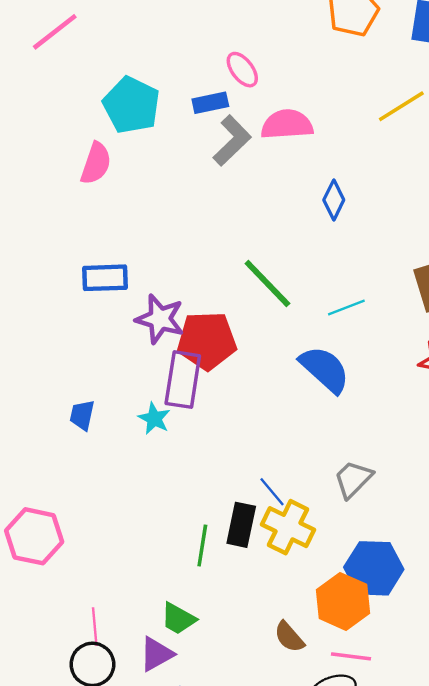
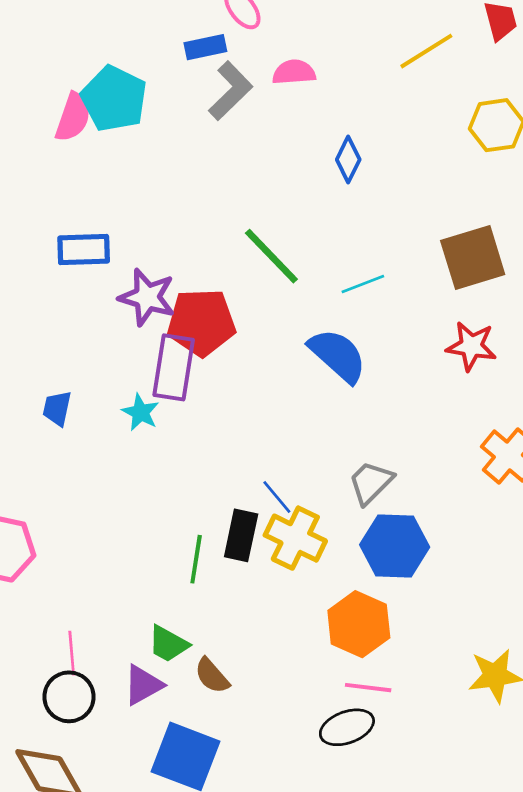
cyan pentagon: (131, 105) -> (114, 99), moved
pink semicircle: (287, 124) -> (294, 72), size x0.7
blue hexagon: (374, 568) -> (395, 546), moved
brown semicircle: (289, 637) -> (212, 676), moved

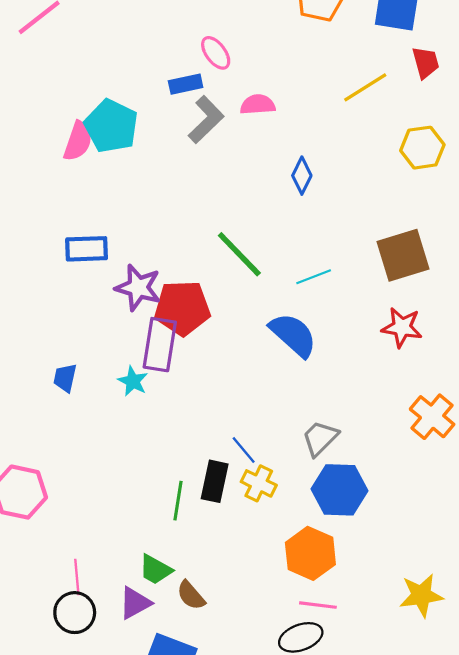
yellow cross: (295, 538) -> (259, 483), size x0.7

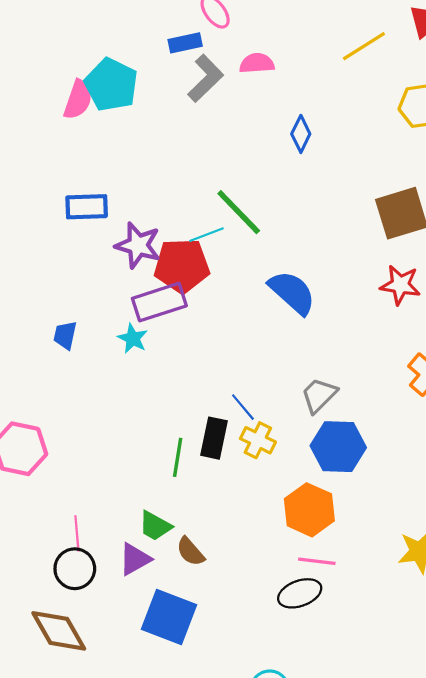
cyan line: (314, 277) -> (207, 235), moved
purple rectangle: (160, 345) -> (159, 302), turned 63

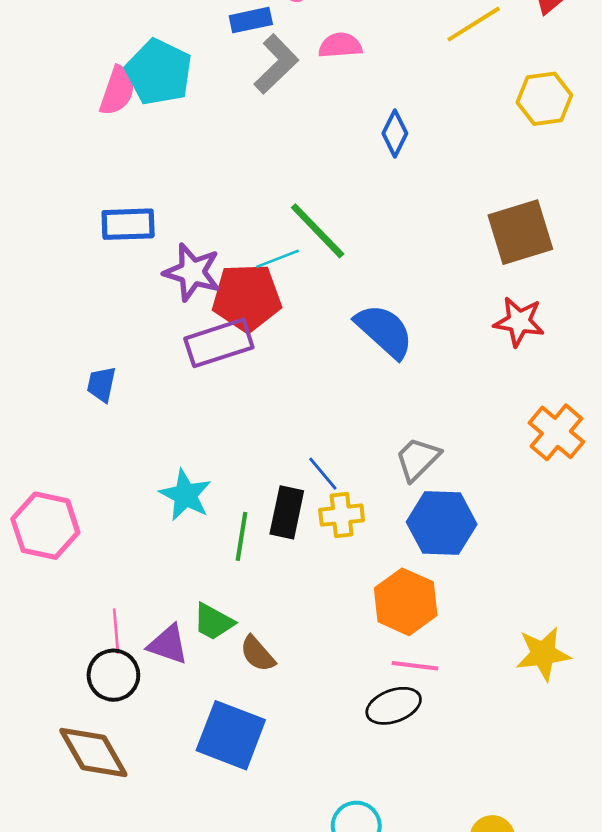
cyan star: (133, 338) -> (185, 495), moved, size x1.4
yellow cross: (258, 440) -> (342, 515), turned -32
purple triangle: (135, 559) -> (168, 644), moved, turned 48

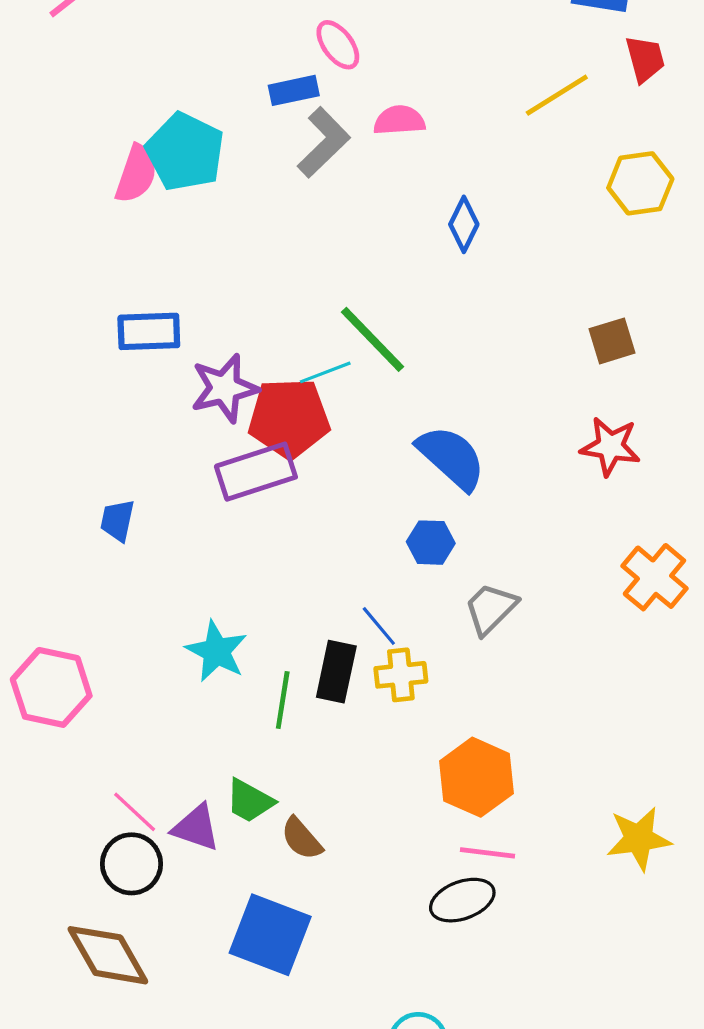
brown square: (520, 232) -> (612, 341), size x0.6
purple star: (192, 272) -> (224, 388), turned -30
blue hexagon: (442, 523) -> (431, 543), moved, size x0.6
pink line: (116, 631) -> (135, 812), turned -42

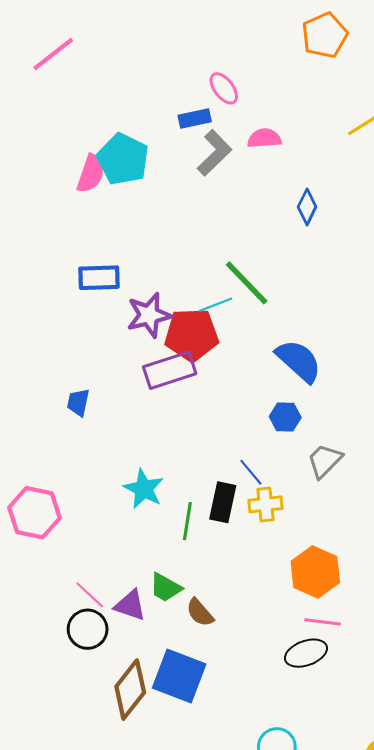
brown diamond: (108, 955) -> (130, 690), moved, turned 68

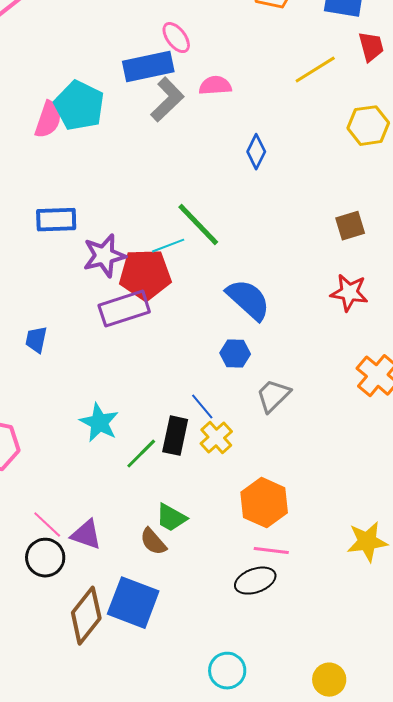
blue rectangle: (195, 119) -> (148, 67), size x1.6
yellow cross: (265, 504) -> (216, 438), turned -36
green line: (187, 521) -> (141, 454), turned 36
green trapezoid: (166, 588) -> (171, 518), moved

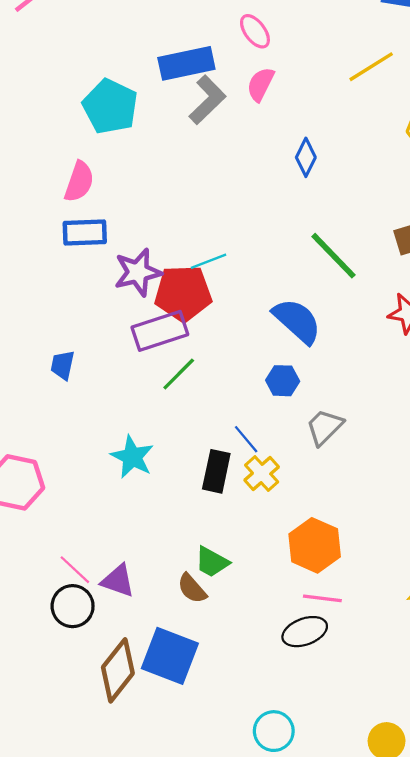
pink ellipse: (176, 38) -> (255, 31), moved
pink semicircle: (215, 86) -> (260, 84), turned -60
pink semicircle: (48, 120) -> (79, 182), moved
green line: (198, 225) -> (333, 256), moved
green line: (141, 454) -> (179, 374), moved

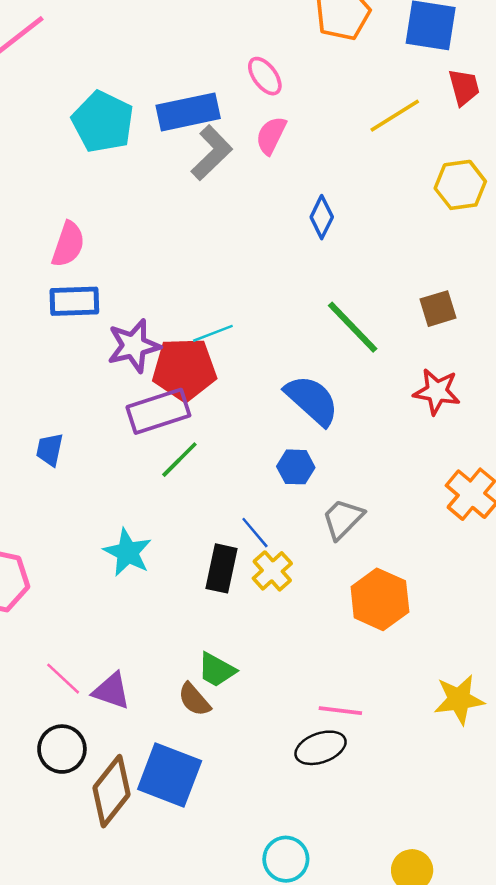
cyan pentagon: (110, 106) -> (103, 122), moved
orange hexagon: (315, 545) -> (380, 599), moved
black circle: (73, 606) -> (62, 749), moved

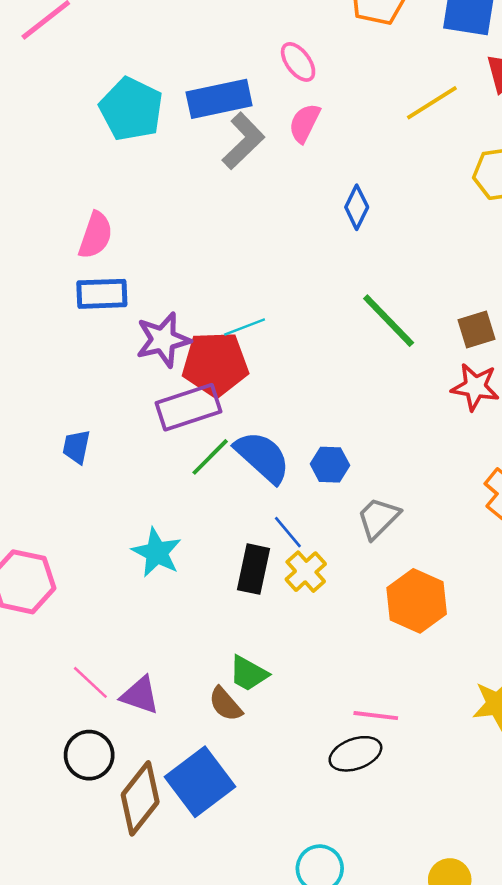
brown square: (438, 309) -> (476, 330), moved
blue semicircle: (312, 400) -> (262, 457), moved
blue square: (170, 775) -> (200, 782), turned 32

